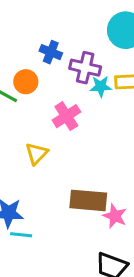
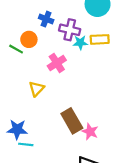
brown rectangle: (88, 200) -> (72, 121), turned 55

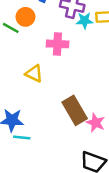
pink cross: (57, 63) -> (57, 44), turned 36
yellow triangle: (36, 89) -> (34, 73), turned -49

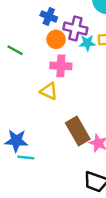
orange circle: (25, 17) -> (56, 39), moved
yellow triangle: (34, 73) -> (49, 91), moved

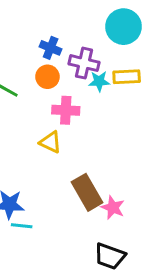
orange circle: (56, 39) -> (47, 77), moved

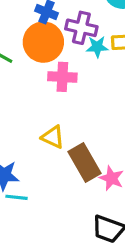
orange circle: (47, 77) -> (43, 42), size x1.6
yellow triangle: (51, 142) -> (53, 137), moved

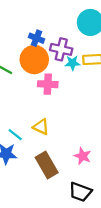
brown rectangle: (85, 162) -> (47, 165), moved
cyan line: (16, 197) -> (15, 135), moved, turned 32

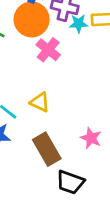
pink cross: (48, 84) -> (48, 50), turned 36
black trapezoid: (80, 192) -> (70, 182), moved

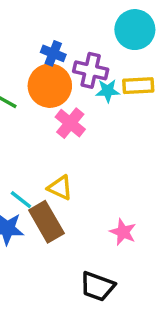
brown rectangle: (47, 149) -> (46, 222), moved

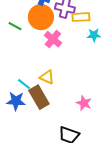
yellow rectangle: (138, 86) -> (81, 17), moved
cyan star: (108, 91) -> (94, 35), moved

